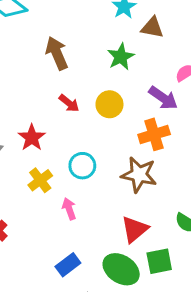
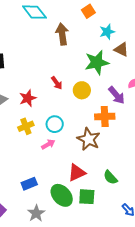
brown arrow: (57, 53) -> (62, 34), moved
green star: (121, 57) -> (97, 62), size x1.4
pink arrow: (69, 209) -> (48, 144), moved, turned 64

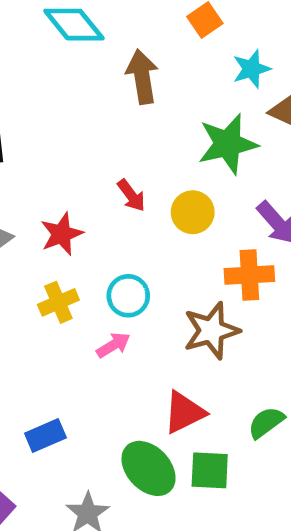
brown star: (89, 139) -> (211, 331), turned 30
green semicircle: (110, 177) -> (266, 423), turned 98
blue rectangle: (29, 184) -> (45, 435), moved

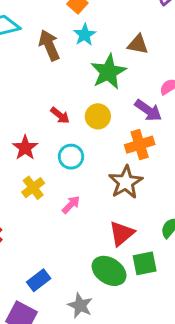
cyan star: (251, 69) -> (85, 35), moved
cyan circle: (128, 296) -> (71, 157), moved
blue rectangle: (45, 435) -> (39, 280), moved

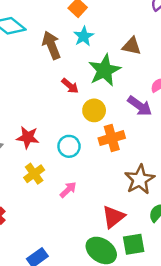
red arrow: (60, 115) -> (70, 86), moved
orange cross: (140, 145) -> (112, 138), moved
red star: (25, 148) -> (28, 137), turned -30
brown star: (126, 182) -> (140, 179), moved

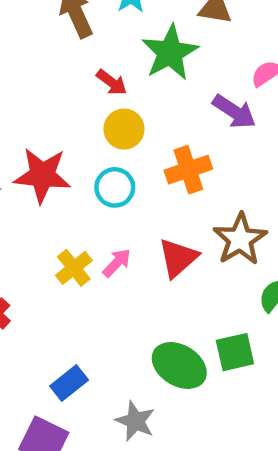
yellow circle: (94, 110) -> (124, 129), moved
red star: (28, 137) -> (42, 175), size x1.4
yellow cross: (34, 174) -> (74, 268), moved
red triangle: (113, 217) -> (178, 258), moved

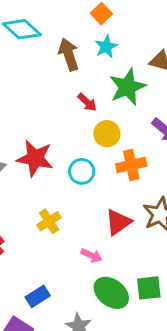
yellow circle: (124, 129) -> (107, 134), moved
pink arrow: (117, 263) -> (91, 255), moved, turned 65

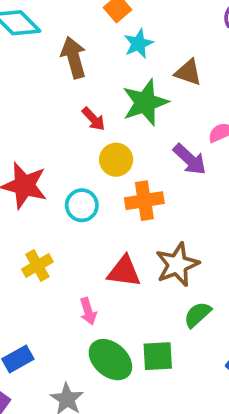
cyan star: (106, 47) -> (139, 44), moved
red triangle: (118, 222) -> (124, 271), turned 40
pink arrow: (91, 255) -> (88, 311), turned 45

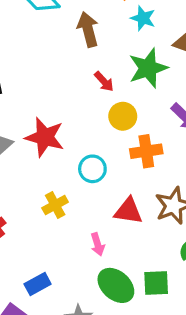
cyan star: (139, 44) -> (143, 18), turned -30
cyan circle: (82, 205) -> (92, 169), moved

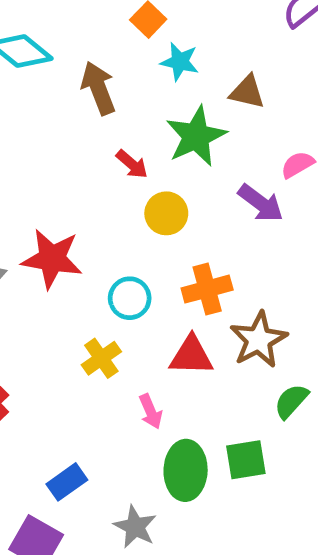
orange cross: (146, 151) -> (207, 289), moved
yellow cross: (55, 205) -> (101, 358), moved
green ellipse: (116, 285) -> (186, 470), turned 57

